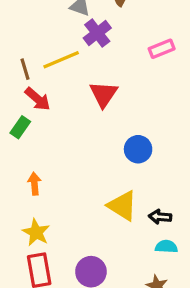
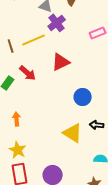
red triangle: (104, 94) -> (61, 62), turned 30
red arrow: (38, 99) -> (28, 73), moved
black arrow: (160, 217) -> (97, 125), moved

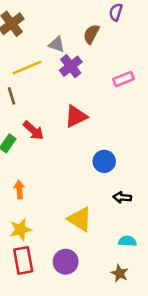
yellow line: (34, 40) -> (27, 67), moved
yellow triangle: (73, 133) -> (80, 219), moved
yellow star: (18, 150) -> (21, 230), turned 30

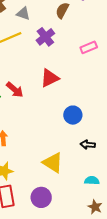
gray triangle: (57, 44) -> (23, 14), moved
brown star: (120, 273) -> (95, 207), moved

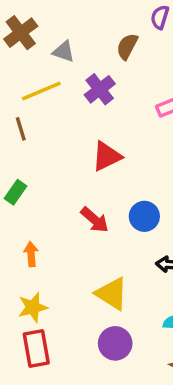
red arrow: (15, 90) -> (95, 220), moved
purple circle: (41, 197) -> (115, 343), moved

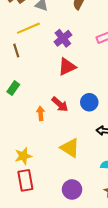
purple cross: (100, 89) -> (63, 38), moved
orange arrow: (31, 254) -> (41, 113), moved
purple circle: (115, 343) -> (72, 189), moved

